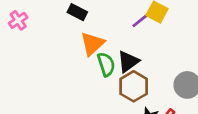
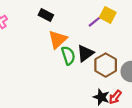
brown hexagon: (134, 86) -> (106, 65), moved

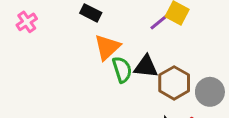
black triangle: (85, 53) -> (146, 67), turned 42

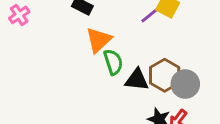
black triangle: (146, 67) -> (137, 80), moved
gray circle: (210, 92) -> (185, 84), moved

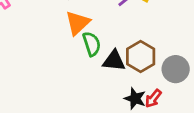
gray circle: (185, 84) -> (176, 69), moved

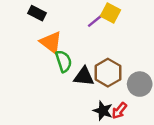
orange triangle: (78, 23) -> (51, 42), turned -40

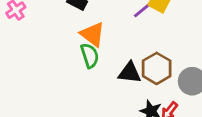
green semicircle: (64, 61) -> (90, 56), moved

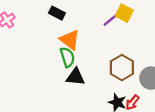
black triangle: (130, 73) -> (75, 77), moved

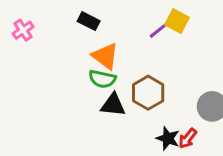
green semicircle: (67, 57) -> (102, 79), turned 120
brown hexagon: (122, 68) -> (148, 93), moved

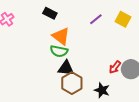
yellow square: (177, 21) -> (123, 19), moved
brown hexagon: (148, 93) -> (72, 83), moved
red arrow: (188, 138) -> (115, 67), moved

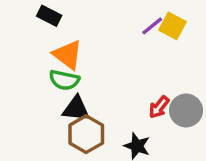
purple line: (96, 19) -> (152, 26), moved

